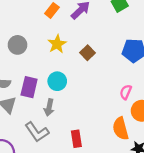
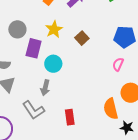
purple rectangle: (29, 87) -> (34, 48), moved
pink semicircle: (126, 92) -> (118, 64), moved

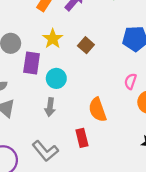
pink semicircle: (118, 64) -> (130, 81), moved
orange semicircle: (111, 109) -> (97, 110), moved
gray L-shape: (33, 110) -> (45, 151), moved

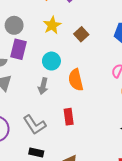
purple rectangle: (32, 63) -> (19, 49), moved
orange semicircle: (97, 110) -> (76, 80), moved

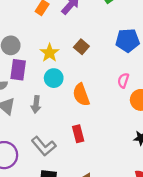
yellow star: (52, 25) -> (50, 53), moved
gray arrow: (43, 86) -> (36, 104), moved

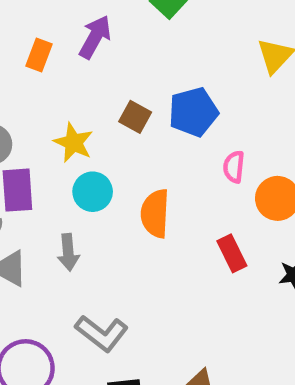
blue pentagon: (128, 40) -> (193, 112), moved
orange semicircle: (81, 95) -> (155, 213), turned 35
red rectangle: (78, 134) -> (232, 253), moved

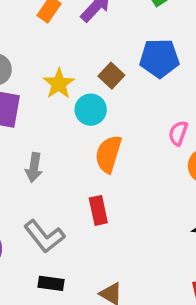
blue pentagon: (193, 112) -> (159, 58), moved
cyan circle: (93, 192) -> (91, 110), moved
red rectangle: (232, 253) -> (98, 210), moved

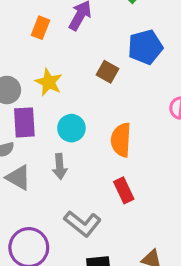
yellow star: (59, 84) -> (49, 82), moved
cyan circle: (91, 110) -> (71, 128), moved

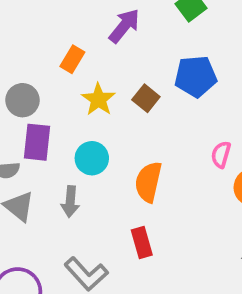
orange rectangle: (41, 28) -> (72, 59), moved
yellow star: (49, 82) -> (98, 99), moved

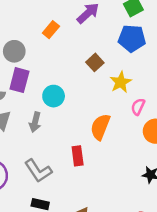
blue pentagon: (196, 76) -> (132, 38), moved
yellow star: (98, 99) -> (121, 82), moved
orange semicircle: (148, 182) -> (100, 127), moved

